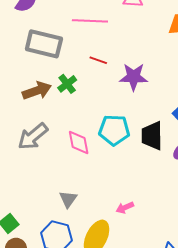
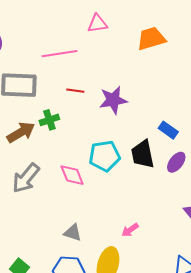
green cross: (67, 84) -> (49, 120), turned 30
gray triangle: (68, 199) -> (73, 233), turned -36

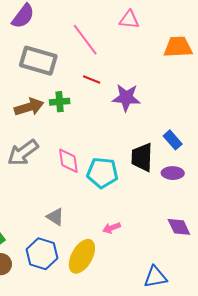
pink line: (59, 54) -> (85, 40), turned 48
cyan pentagon: (105, 156) -> (102, 173), moved
purple ellipse: (176, 162) -> (173, 173), turned 40

